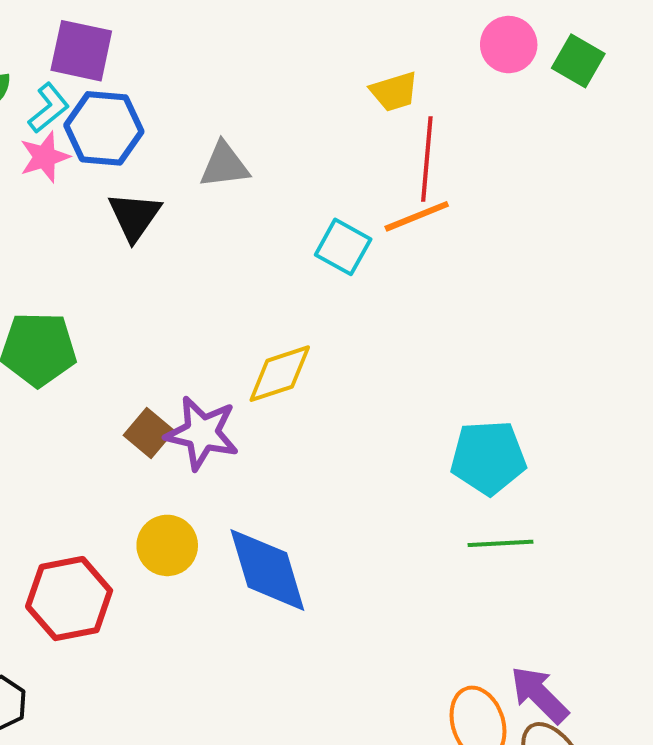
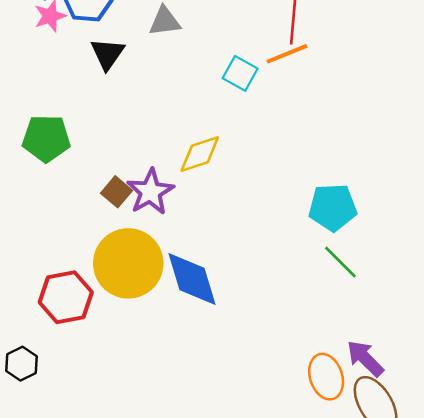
purple star: (202, 433) -> (150, 192), turned 30
green line: (500, 543) -> (340, 262), turned 48
yellow circle: (167, 545) -> (128, 263), size x1.8

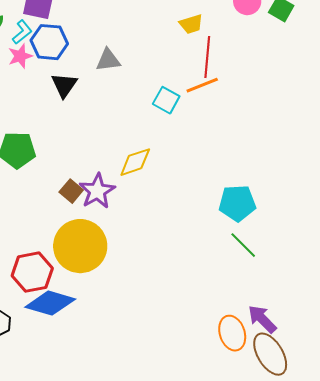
blue diamond: (192, 279) -> (50, 303), moved, turned -57

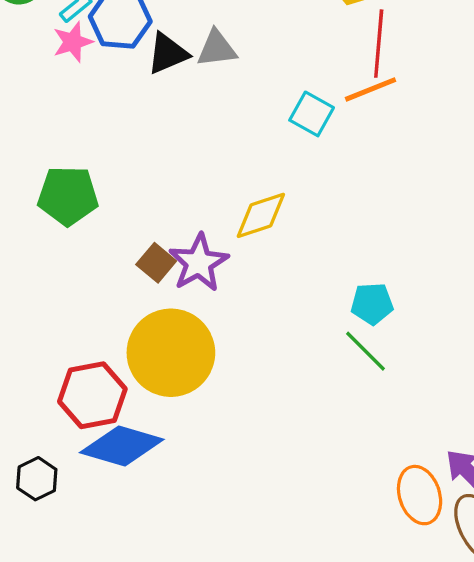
black triangle: (64, 85) -> (168, 53), moved, turned 32
cyan pentagon: (237, 203) -> (372, 304), moved, size x0.7
green line: (243, 245) -> (366, 351), moved

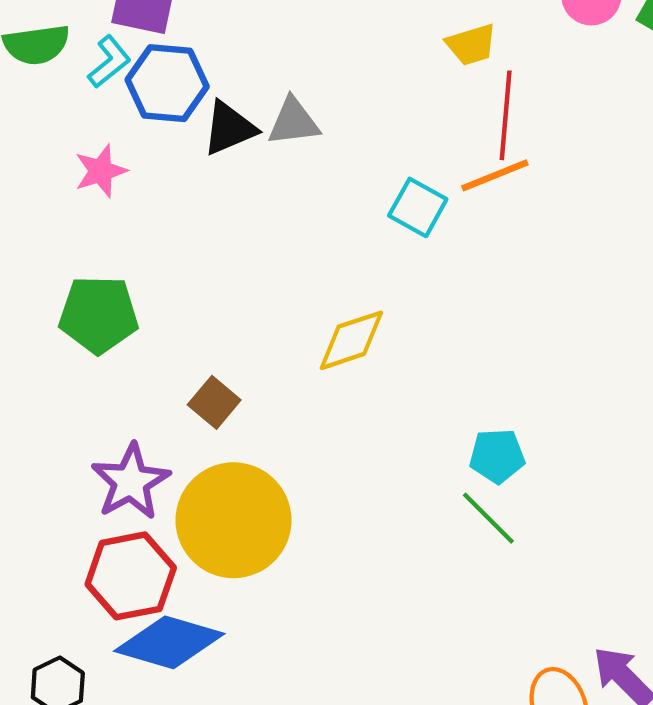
pink star: (73, 42) -> (101, 171), moved
purple star: (199, 263) -> (131, 482), moved

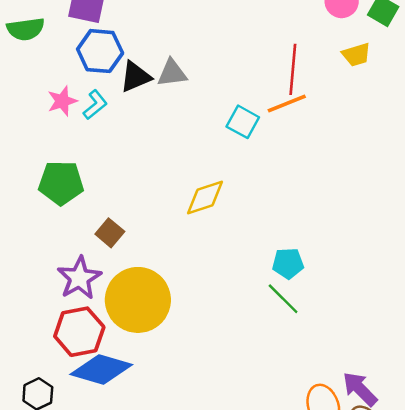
yellow trapezoid: (471, 45) -> (356, 55), moved
cyan L-shape: (109, 62) -> (95, 105), moved
brown square: (214, 402) -> (110, 233), moved

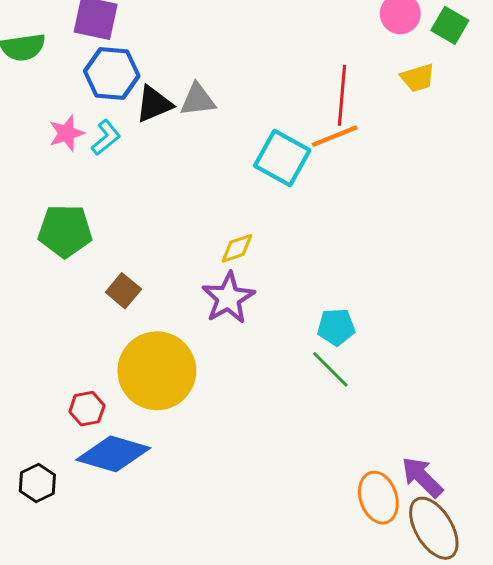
cyan square: (243, 122) -> (282, 158), size x1.4
yellow diamond: (205, 197) -> (237, 248), size x0.7
purple star: (79, 278) -> (228, 298), moved
red hexagon: (79, 332) -> (87, 409), size x0.6

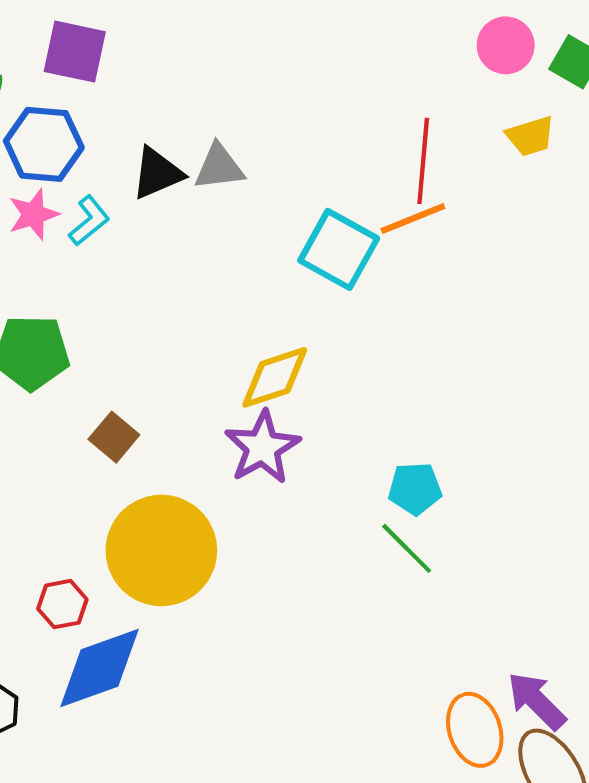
blue hexagon: (112, 73) -> (44, 144), moved
yellow diamond: (237, 248) -> (275, 377), size x1.5
blue diamond: (113, 454) -> (100, 668), turned -36

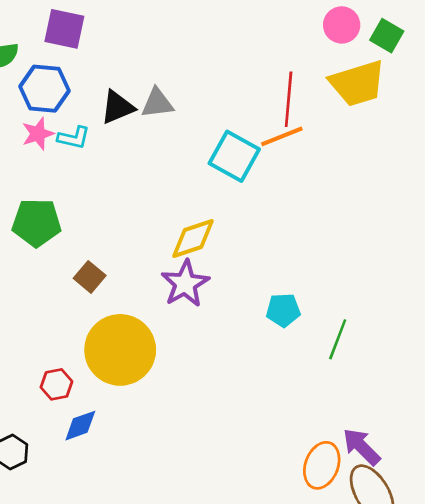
yellow trapezoid: (530, 136) -> (358, 83), size x1.8
cyan L-shape: (89, 221) -> (74, 138), turned 52
green line: (407, 548) -> (338, 339), moved, turned 66
blue diamond: (100, 668) -> (80, 426), size x0.6
orange ellipse: (475, 730) -> (322, 465), turned 39

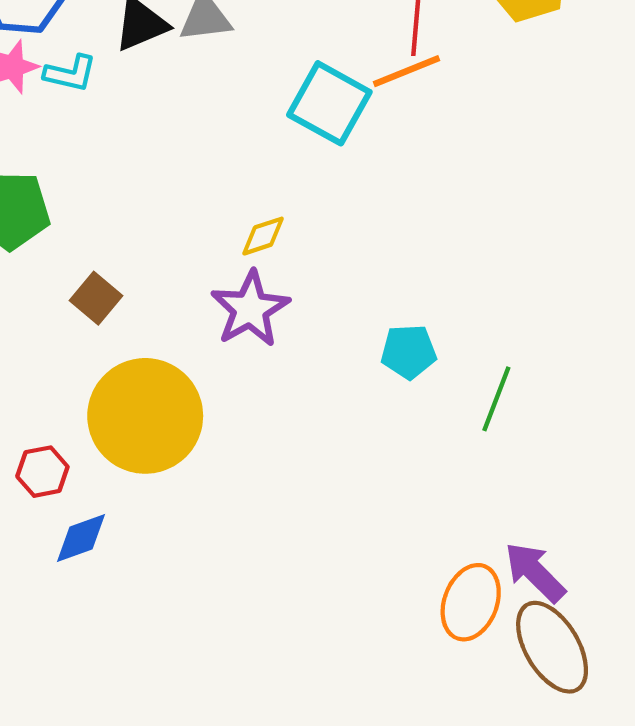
yellow diamond: (193, 238) -> (263, 236), size x0.6

